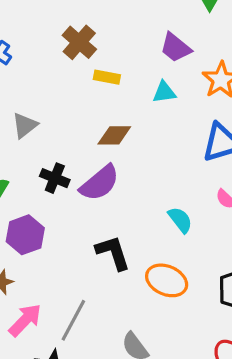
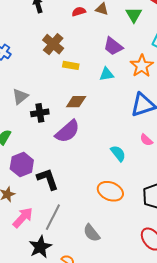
black cross: (55, 178) -> (40, 113), moved, turned -30
black L-shape: (113, 253) -> (48, 179), moved

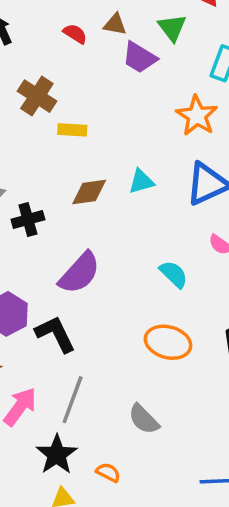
red semicircle: (79, 12) -> (75, 34), turned 56
purple trapezoid: (113, 46) -> (140, 57), moved
cyan triangle: (107, 74) -> (141, 182), moved
purple semicircle: (67, 131) -> (79, 273), moved

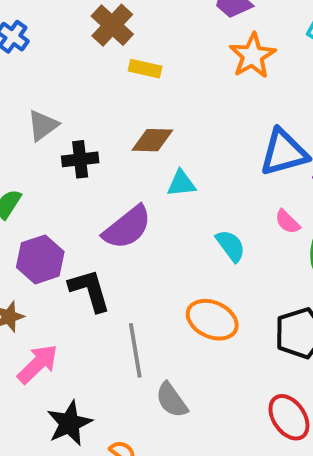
orange star: (197, 116) -> (252, 56), moved
cyan triangle: (141, 182) -> (181, 183), moved
gray line: (73, 400) -> (135, 350), moved, turned -39

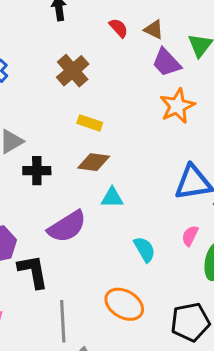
yellow rectangle: (145, 69) -> (90, 123), moved
pink semicircle: (287, 222) -> (190, 236), turned 65

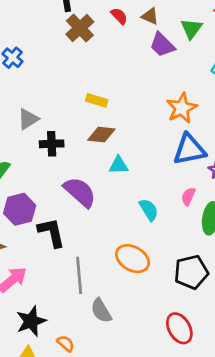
brown cross: (73, 71) -> (80, 28), moved
orange star: (177, 106) -> (182, 108), moved
purple semicircle: (67, 227) -> (80, 192), turned -104

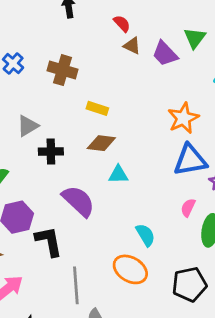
brown triangle: (150, 16) -> (132, 46), moved
brown cross: (80, 28) -> (63, 70), moved, turned -32
cyan semicircle: (149, 210) -> (145, 235), moved

